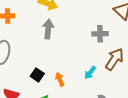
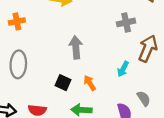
gray arrow: (48, 29) -> (76, 47), moved

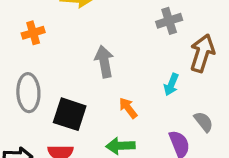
orange cross: (17, 21) -> (33, 33), moved
black square: (63, 83) -> (70, 114), moved, size x1.5

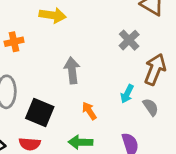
gray cross: (169, 21) -> (129, 40), turned -30
gray semicircle: (204, 122) -> (151, 107), moved

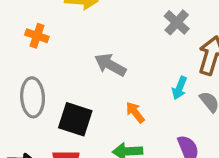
orange cross: (14, 42) -> (37, 36), turned 36
gray arrow: (72, 70) -> (110, 65), turned -50

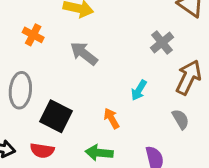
gray arrow: (110, 65) -> (84, 54), moved
cyan arrow: (179, 88) -> (139, 90), moved

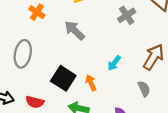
gray cross: (162, 42) -> (127, 15), moved
black square: (56, 116) -> (63, 78), moved

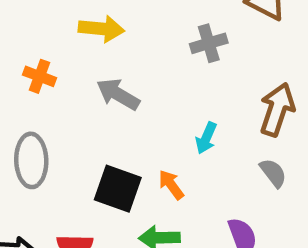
gray cross: (127, 15) -> (209, 43), turned 30

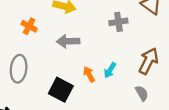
gray arrow: (118, 94) -> (68, 41), turned -40
orange arrow: (171, 185) -> (89, 74), moved

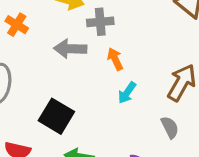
gray cross: (118, 22) -> (100, 22), moved
orange arrow: (89, 74) -> (115, 59), moved

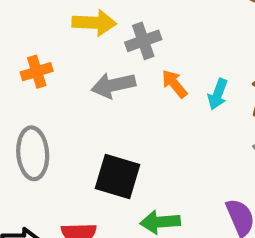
orange cross: (17, 25) -> (37, 72), turned -35
cyan arrow: (127, 93) -> (218, 94), moved

